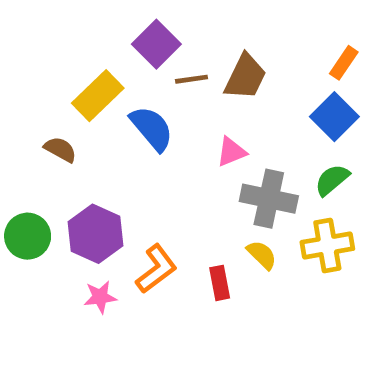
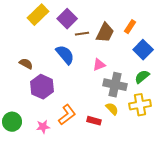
orange rectangle: (344, 63) -> (130, 27), moved
yellow rectangle: (98, 96) -> (38, 15), moved
purple hexagon: (95, 234) -> (42, 87), moved
green circle: (28, 236) -> (12, 122), moved
red rectangle: (220, 283) -> (94, 121), turned -64

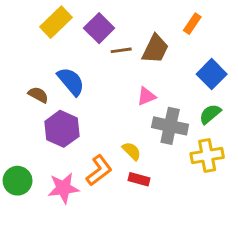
orange rectangle: (130, 27) -> (192, 24), moved
blue semicircle: (65, 55) -> (71, 81), moved
yellow semicircle: (112, 109) -> (132, 151), moved
pink star: (43, 127) -> (63, 188), size x1.5

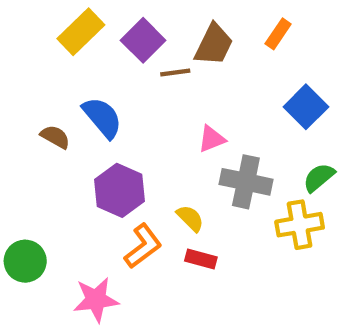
brown trapezoid: (155, 49) -> (214, 45), moved
green semicircle: (210, 114) -> (319, 178), moved
purple hexagon: (62, 129) -> (119, 190), moved
pink star: (63, 188) -> (96, 300), moved

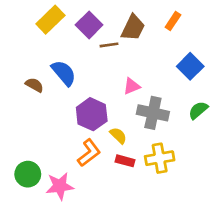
purple hexagon: (119, 190) -> (92, 114), moved
yellow cross: (300, 225) -> (160, 158), moved
green circle: (25, 261) -> (28, 174), moved

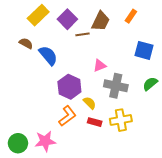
blue square: (190, 66) -> (144, 50), turned -30
brown semicircle: (34, 85) -> (26, 43), moved
green circle: (28, 174) -> (18, 143), moved

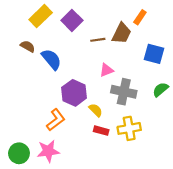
brown trapezoid: (101, 21) -> (122, 33), moved
brown line: (83, 34) -> (98, 40), moved
orange L-shape: (67, 116) -> (56, 120), moved

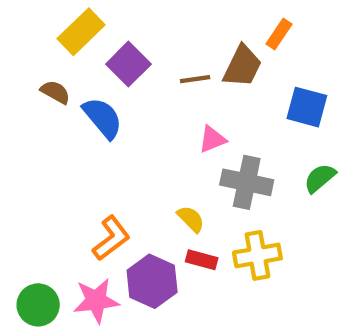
purple square: (72, 20) -> (128, 64), moved
purple hexagon: (74, 93) -> (152, 281), moved

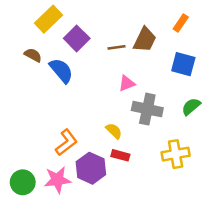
orange rectangle: (279, 34) -> (181, 23), moved
yellow cross: (257, 255) -> (176, 154), moved

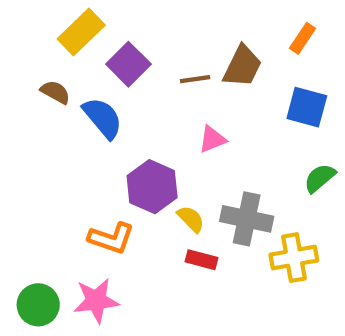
gray cross: (147, 109) -> (247, 219), moved
orange L-shape: (66, 142) -> (111, 238), turned 56
purple hexagon: (91, 168) -> (152, 187), moved

